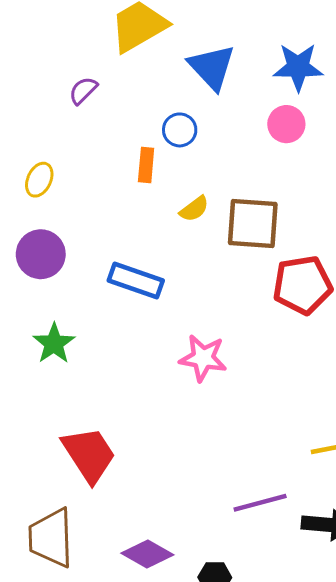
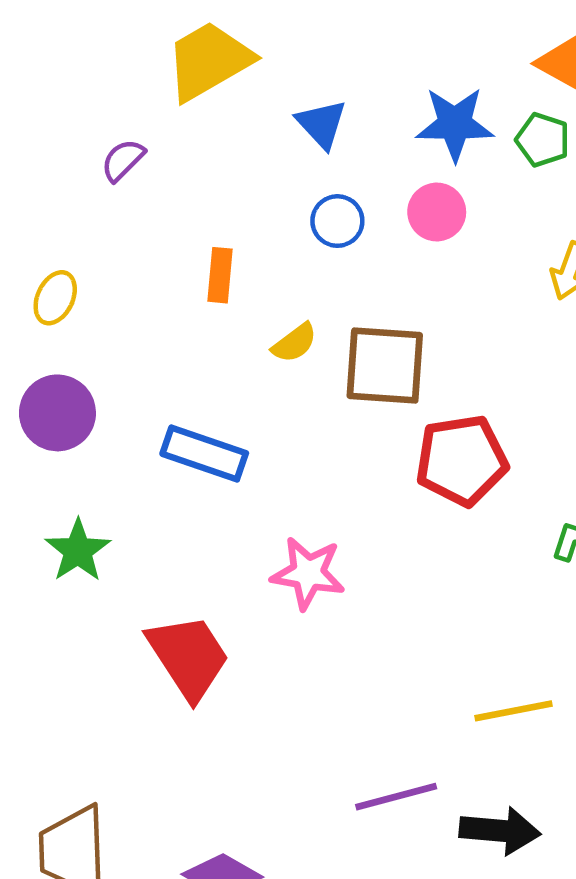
blue triangle: (212, 67) -> (322, 124), size x0.7
blue circle: (180, 130) -> (337, 221), moved
red trapezoid: (89, 455) -> (188, 657), moved

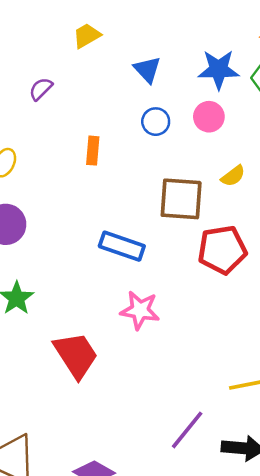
yellow trapezoid: (209, 61) -> (87, 36), size x0.6
yellow semicircle: (295, 343) -> (233, 176), moved
blue rectangle: (204, 454) -> (122, 246), moved
purple line: (396, 797) -> (187, 430), turned -36

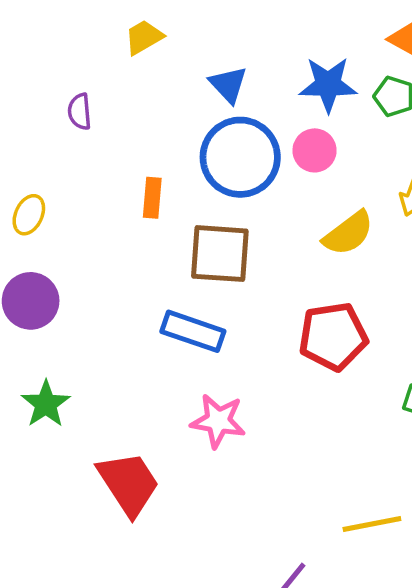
purple semicircle: (41, 89) -> (80, 112), turned -50
blue circle: (156, 122) -> (240, 157), size x2.0
yellow semicircle: (233, 176) -> (348, 233), size x1.5
brown square: (181, 199) -> (220, 254), moved

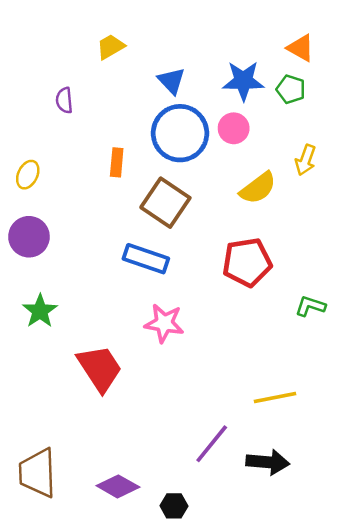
brown square: (220, 254) -> (165, 203), turned 30

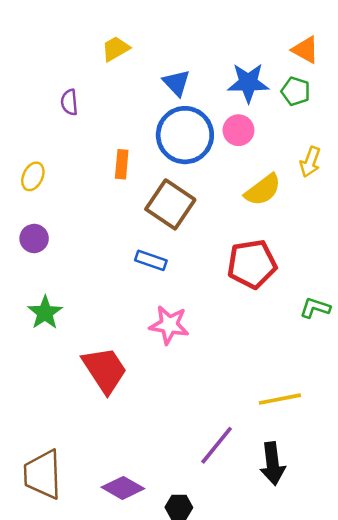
purple circle: (29, 237) -> (34, 238), size x0.7
blue rectangle: (146, 259) -> (151, 260), size x0.7
black arrow: (268, 462) -> (273, 464), turned 78

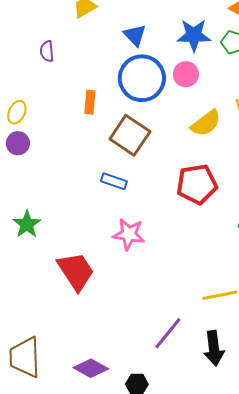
purple circle: (34, 238) -> (18, 143), moved

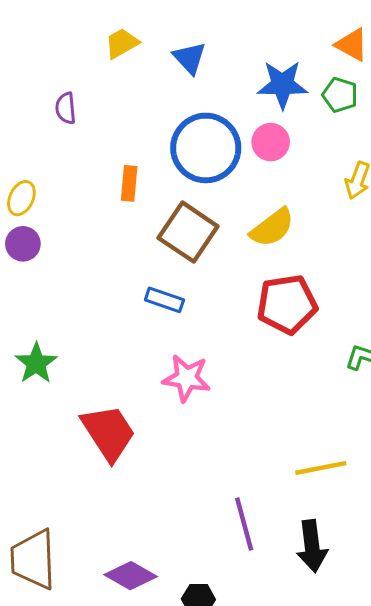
blue triangle: (135, 35) -> (190, 58), moved
yellow semicircle: (206, 123) -> (272, 228), moved
purple line: (168, 333) -> (244, 524), turned -54

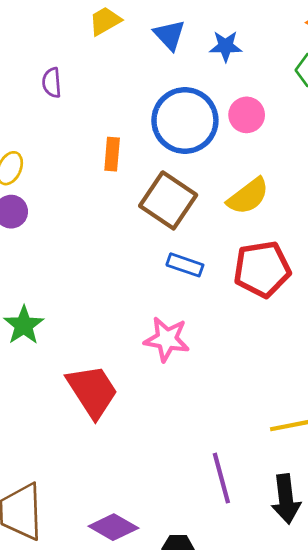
blue star: (282, 85) -> (226, 46), moved, size x0.7
blue rectangle: (164, 300) -> (185, 265), moved

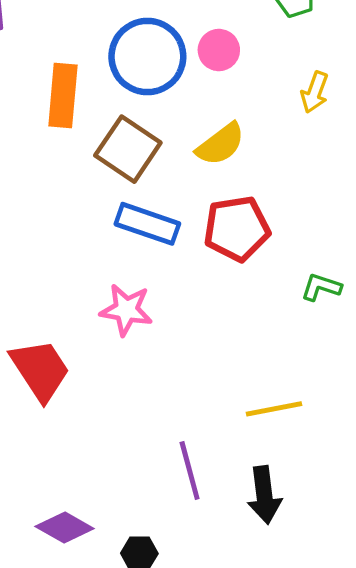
orange rectangle: (112, 154) -> (63, 95), size x1.6
blue rectangle: (185, 265) -> (147, 224), size x1.5

